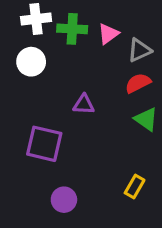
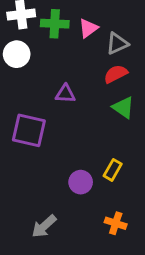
purple circle: (64, 200) -> (81, 182), moved

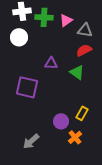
gray triangle: (117, 43) -> (85, 30), turned 35
green triangle: (123, 107) -> (77, 72), moved
orange cross: (116, 223) -> (75, 137), moved, turned 32
gray arrow: (44, 226) -> (31, 141), moved

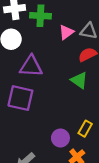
pink triangle: (66, 20) -> (66, 32), moved
purple triangle: (51, 63) -> (31, 66), moved, size x1.5

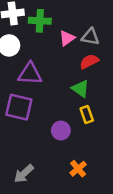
yellow rectangle: (85, 129) -> (87, 114), moved, turned -49
purple circle: (60, 138) -> (61, 131), moved

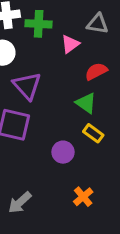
gray triangle: (90, 37) -> (98, 24), moved
purple triangle: (30, 74) -> (27, 86), turned 45
yellow rectangle: (87, 114) -> (93, 133), turned -35

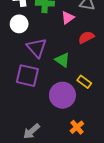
green triangle: (86, 103) -> (62, 60), moved
purple circle: (63, 152) -> (62, 95), size x1.6

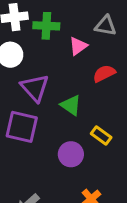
purple circle: (62, 95) -> (71, 154), size x0.7

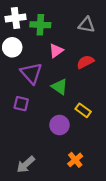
pink triangle: (78, 46) -> (56, 51), moved
purple square: (22, 127) -> (21, 104), size x0.6

